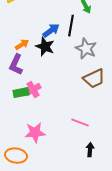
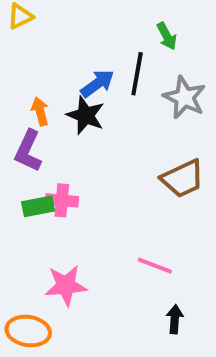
orange arrow: (22, 45) -> (40, 111), turned -72
gray star: (86, 49) -> (185, 97), moved
pink cross: (33, 90) -> (62, 200), turned 35

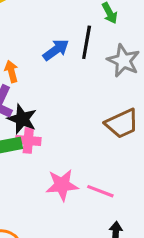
black star: (86, 115) -> (22, 119), moved
pink star: (66, 285) -> (62, 185), moved

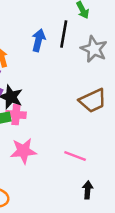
blue arrow: (56, 50) -> (39, 40), turned -40
pink star: (62, 185) -> (23, 151), moved

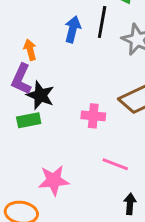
pink cross: (16, 115) -> (93, 116), moved
pink star: (23, 151) -> (54, 180), moved

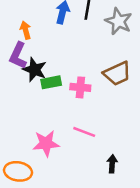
green rectangle: (29, 120) -> (51, 82), moved
pink line: (115, 164) -> (84, 132), moved

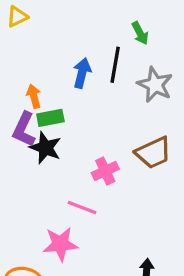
green rectangle: (51, 82) -> (50, 118), moved
pink cross: (80, 87) -> (105, 171), turned -30
pink line: (84, 132) -> (82, 207), moved

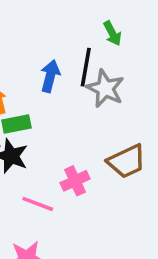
gray star: (155, 85) -> (105, 88), moved
pink line: (82, 207) -> (38, 204), moved

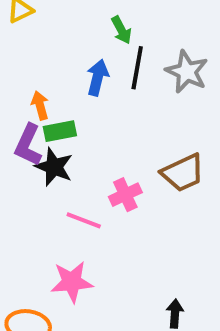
green arrow: (112, 33) -> (121, 30), moved
gray star: (105, 88) -> (187, 72), moved

